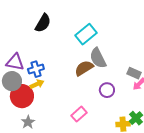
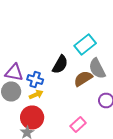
black semicircle: (43, 23) -> (60, 64), moved
blue cross: (36, 69) -> (35, 80), turned 35
red circle: (22, 96) -> (32, 118), moved

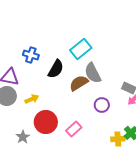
blue cross: (35, 80) -> (31, 55), moved
red circle: (32, 118) -> (46, 122), moved

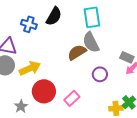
cyan rectangle: (81, 49) -> (92, 17), moved, turned -60
black semicircle: (56, 69) -> (54, 16), moved
yellow arrow: (32, 99) -> (30, 68), size x1.5

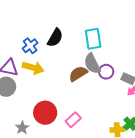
blue cross: (29, 24) -> (30, 46), turned 35
yellow arrow: (30, 68) -> (33, 68), moved, turned 40
purple circle: (100, 74) -> (106, 72), moved

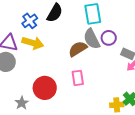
purple circle: (106, 72) -> (109, 38), moved
pink rectangle: (73, 120) -> (78, 78), moved, turned -56

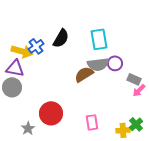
gray semicircle: (92, 39) -> (98, 64), turned -70
yellow arrow: (33, 43) -> (22, 51), moved
pink rectangle: (78, 78) -> (92, 122), moved

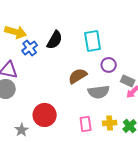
yellow arrow: (22, 51) -> (16, 32), moved
gray semicircle: (98, 64) -> (99, 92), moved
yellow cross: (123, 130) -> (110, 123), moved

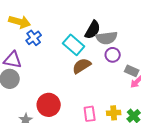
black semicircle: (55, 40) -> (93, 30), moved
cyan rectangle: (93, 41) -> (74, 45), moved, turned -40
gray semicircle: (99, 92) -> (107, 38), moved

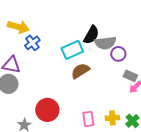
cyan rectangle: (74, 45) -> (72, 50), turned -65
purple circle: (113, 55) -> (118, 54), moved

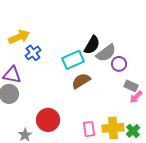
yellow arrow: (18, 27) -> (19, 37), turned -40
gray semicircle: (105, 43) -> (106, 53), turned -30
yellow cross: (112, 118) -> (113, 128), size x1.5

